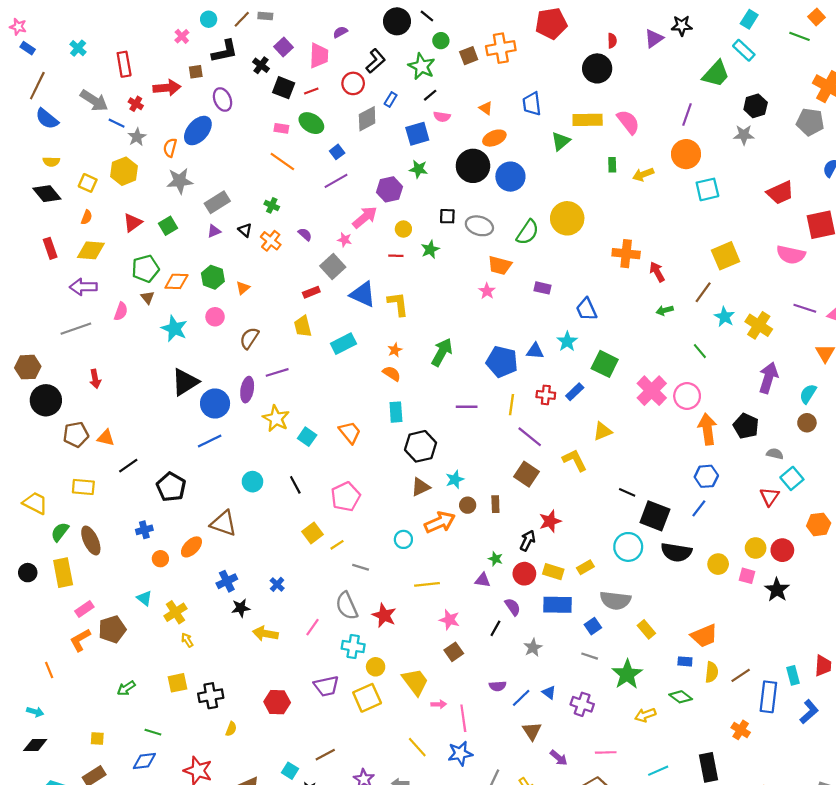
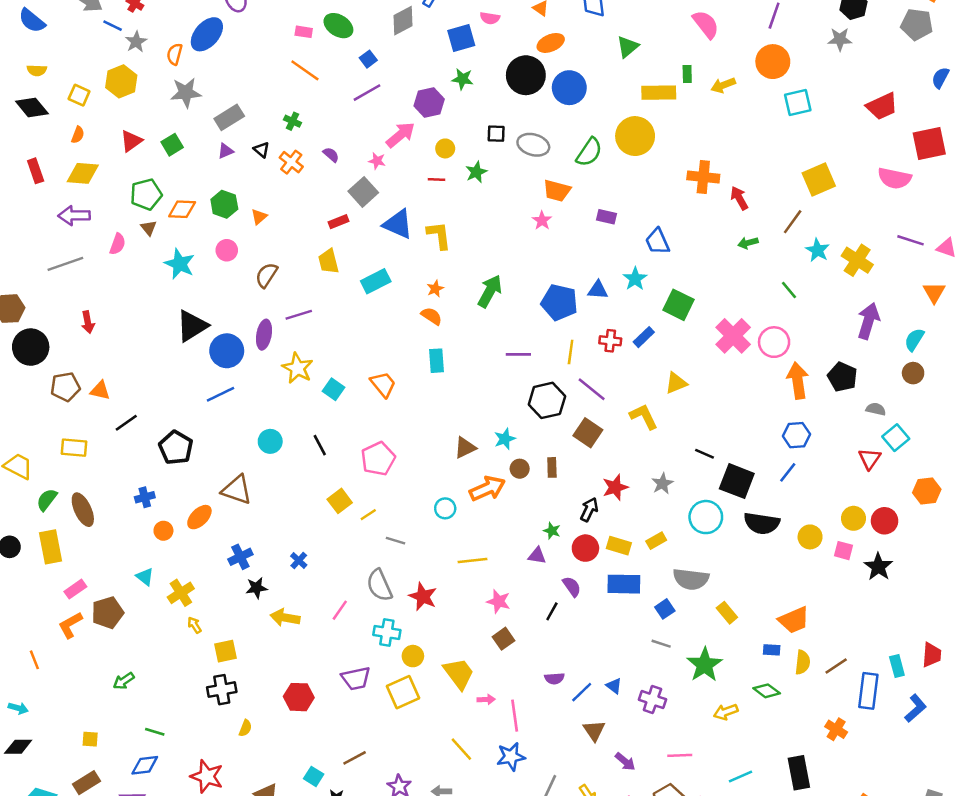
yellow rectangle: (588, 120) -> (659, 93), moved
black hexagon: (421, 446) -> (547, 400), moved
gray star: (533, 648) -> (662, 484), moved
yellow square: (178, 683) -> (226, 651), moved

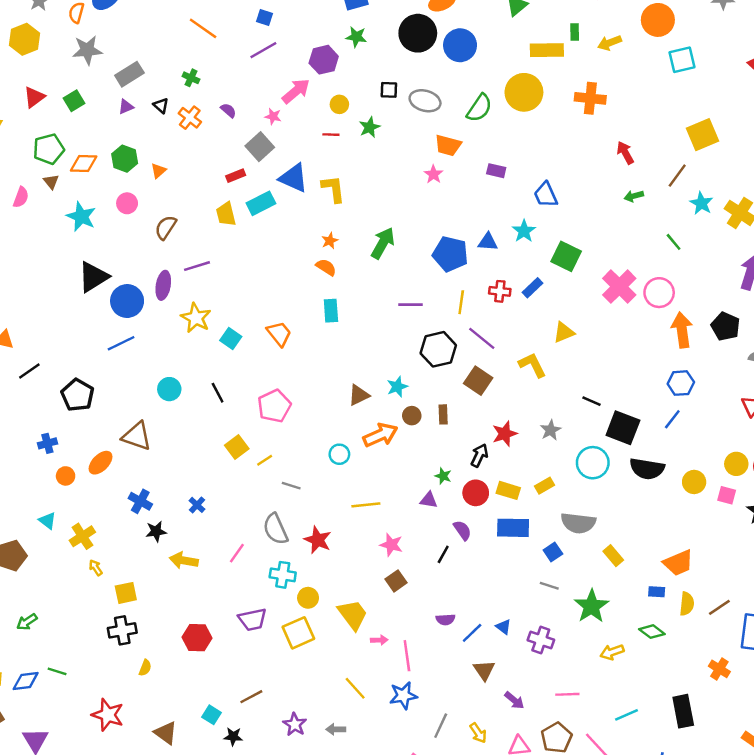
blue square: (368, 59) -> (265, 18), turned -35
orange cross: (703, 177) -> (590, 98), moved
cyan rectangle: (376, 281) -> (261, 203), moved
blue cross: (240, 557) -> (140, 501), turned -35
blue diamond: (145, 765) -> (26, 681), moved

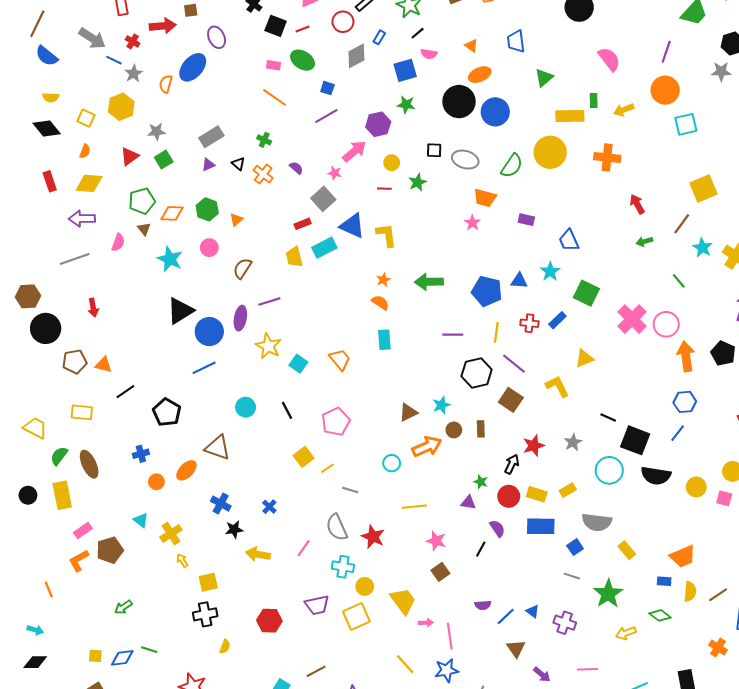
gray star: (87, 50) -> (156, 132), moved, size x0.7
green arrow: (383, 243) -> (429, 282), turned -120

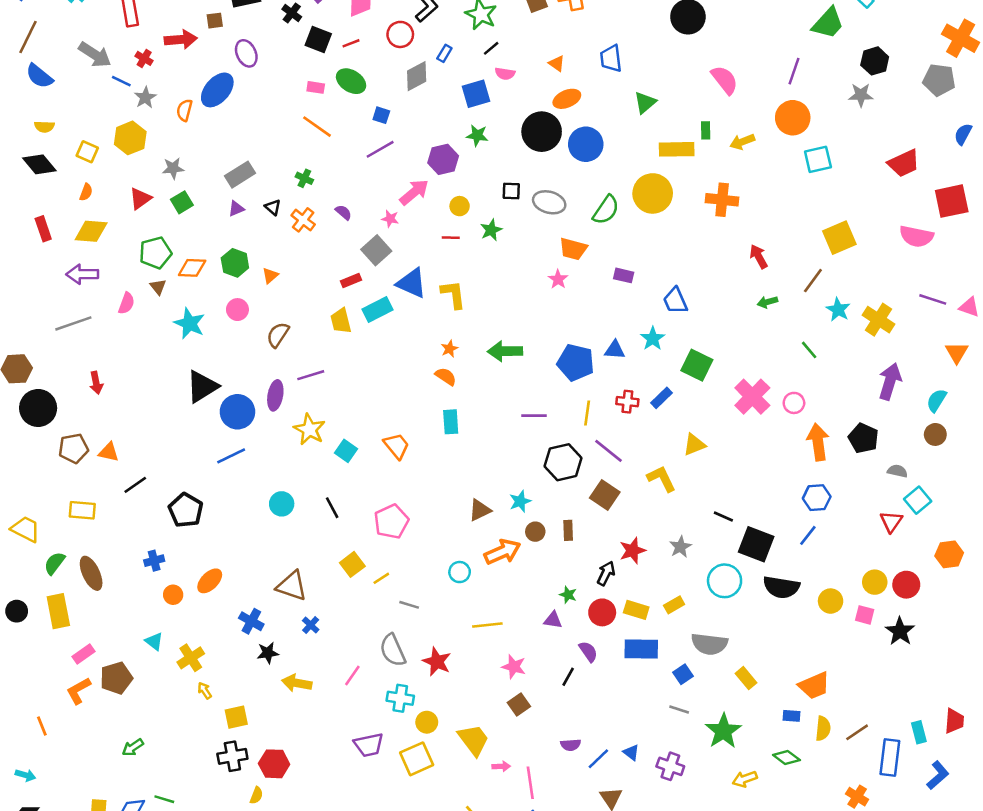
pink circle: (666, 324) -> (794, 403), size x0.7
brown triangle: (218, 448) -> (292, 586), moved
red hexagon: (269, 621) -> (274, 764), moved

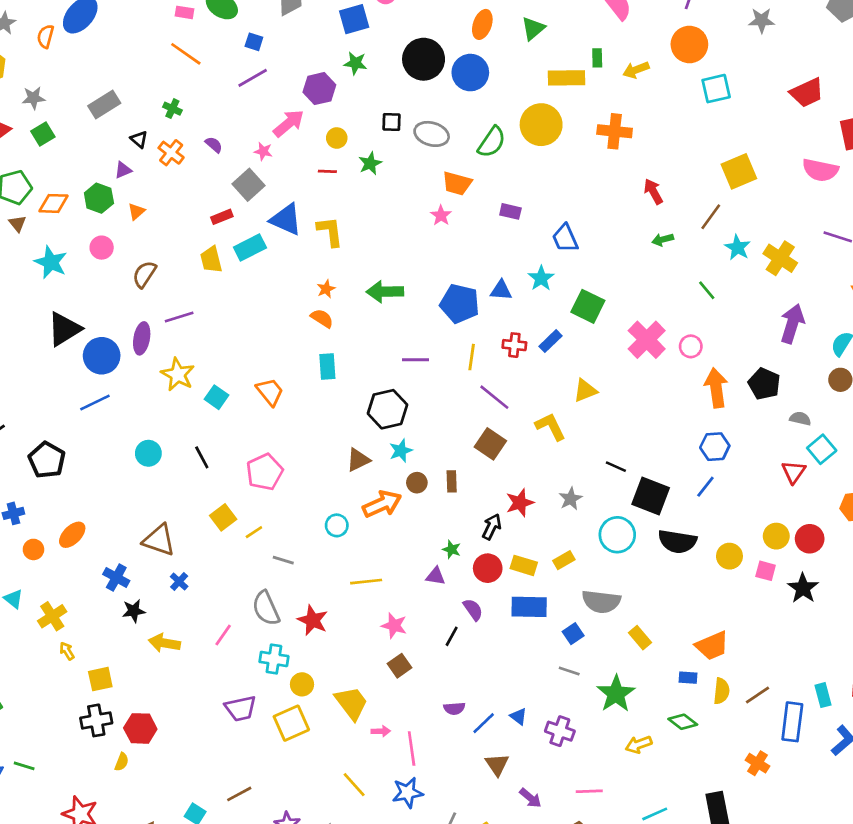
orange ellipse: (567, 99) -> (482, 24), moved, turned -48
purple triangle: (236, 209) -> (123, 170), moved
black hexagon: (563, 462) -> (387, 409), moved

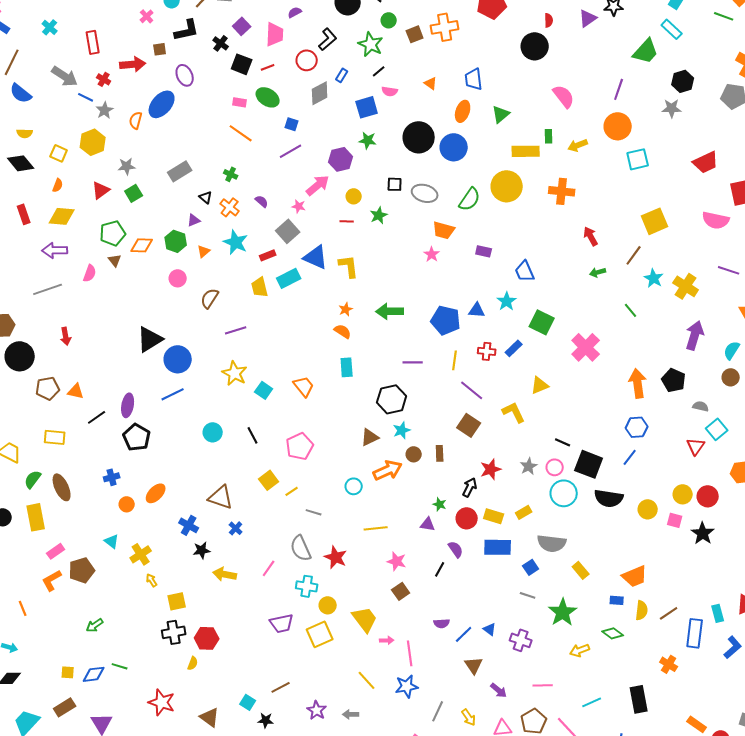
cyan star: (51, 262) -> (236, 242), moved
purple ellipse: (142, 338) -> (128, 405), moved
pink circle: (691, 346) -> (555, 467), moved

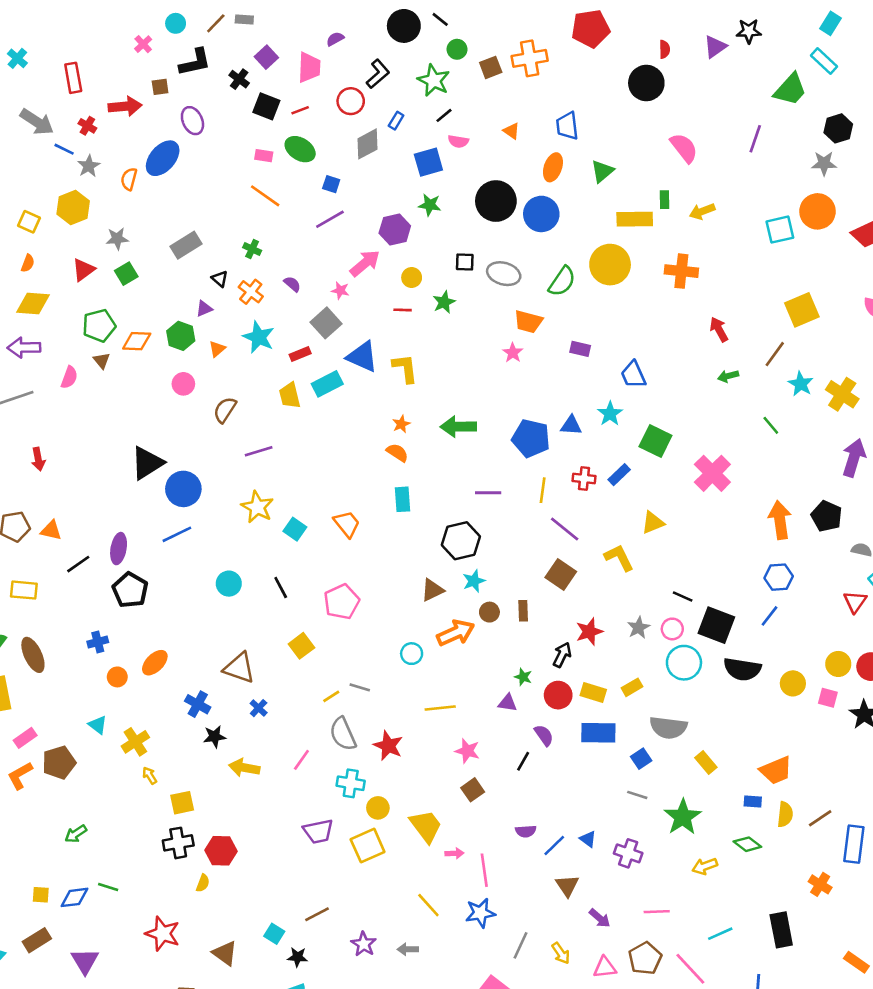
orange circle: (618, 126) -> (818, 211), moved
yellow line: (292, 491) -> (331, 696), moved

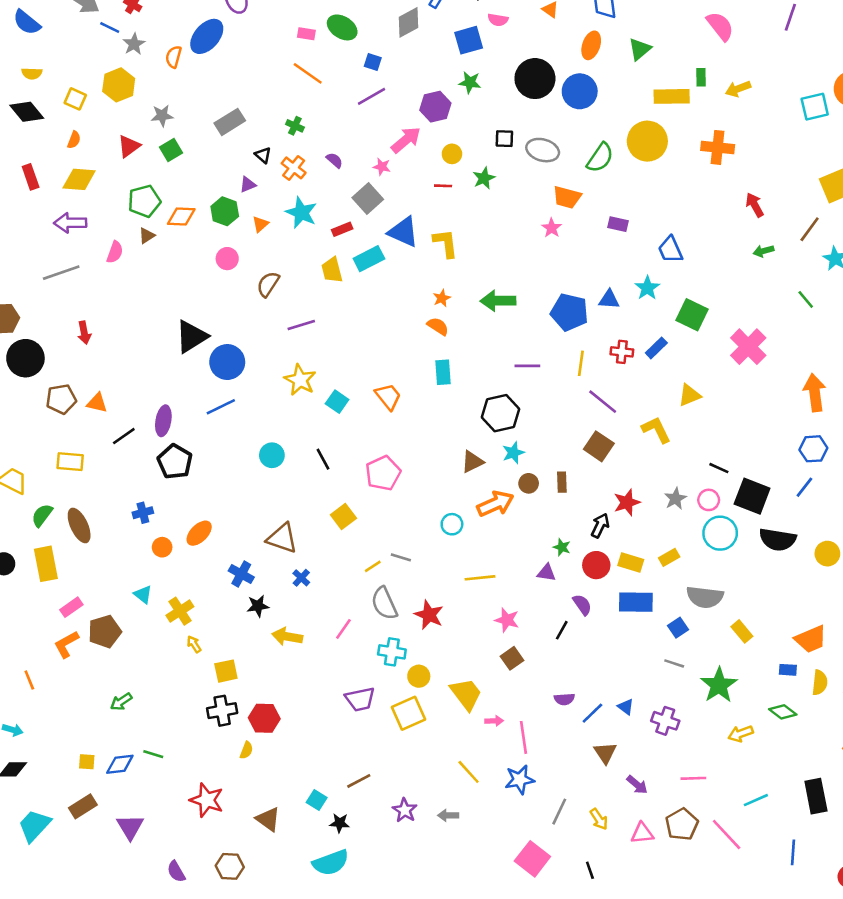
brown triangle: (102, 361) -> (147, 236), turned 36

